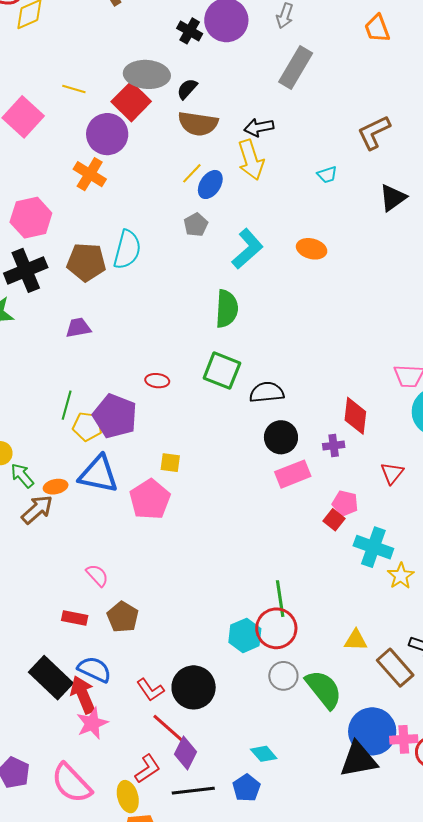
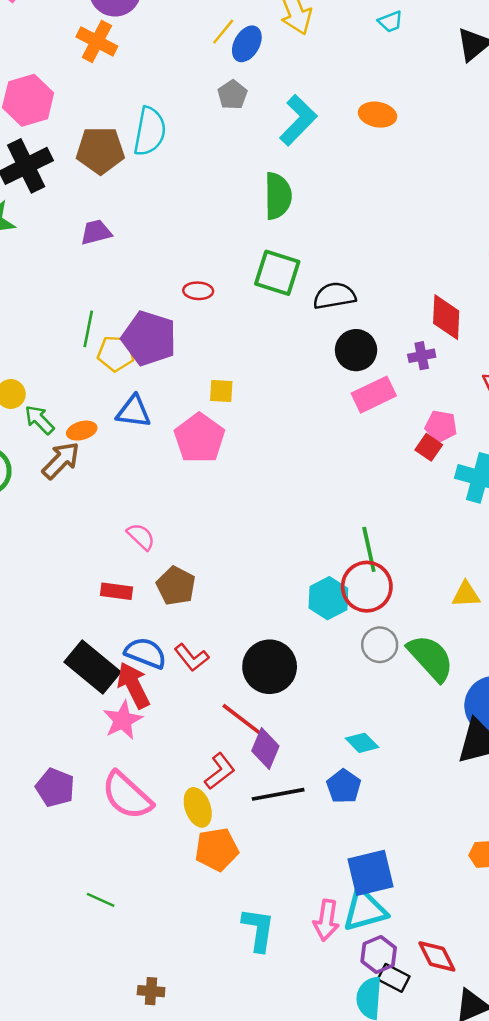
blue triangle: (98, 474) -> (134, 412), size x0.7
red L-shape: (150, 690) -> (191, 658), moved
pink star: (92, 723) -> (123, 720), moved

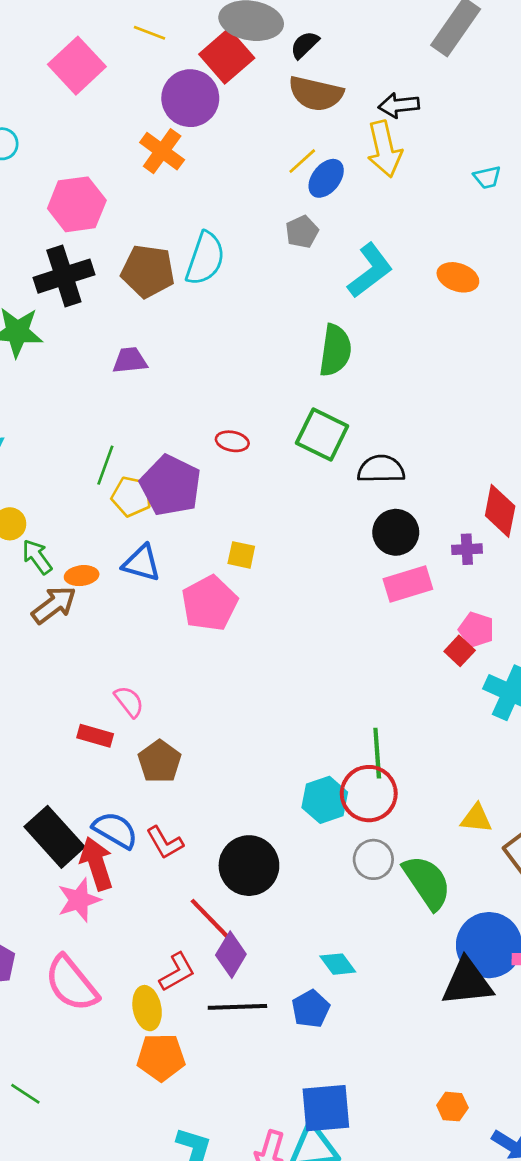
red rectangle: (117, 591) -> (95, 736), moved

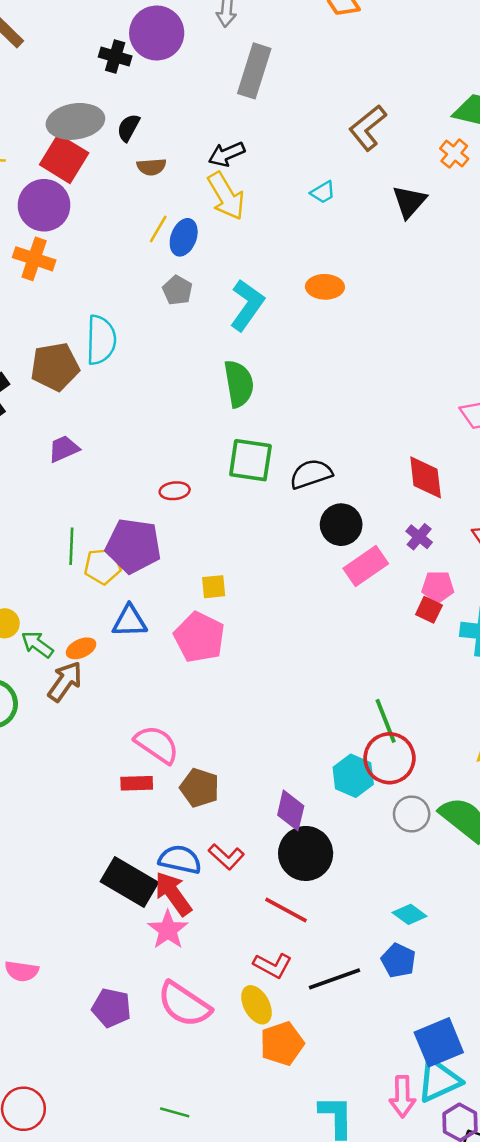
brown semicircle: (316, 94) -> (151, 167), size x0.6
purple cross: (467, 549) -> (419, 537), moved, turned -30
pink semicircle: (129, 702) -> (157, 744), size x1.5
purple diamond: (231, 955) -> (291, 810), moved
red L-shape: (177, 972) -> (273, 965), turned 75

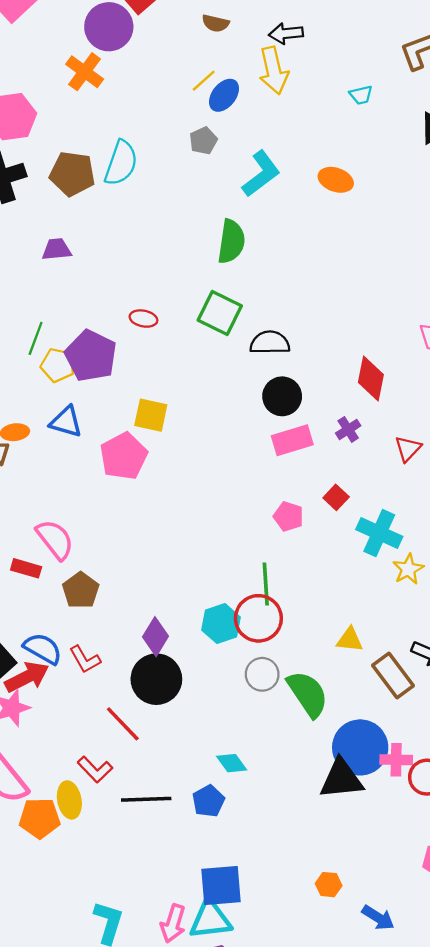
yellow square: (214, 587) -> (151, 415), size x1.4
pink pentagon: (438, 587) -> (288, 516), moved
red arrow: (173, 894) -> (27, 677), turned 81
orange pentagon: (282, 1044) -> (40, 818), moved

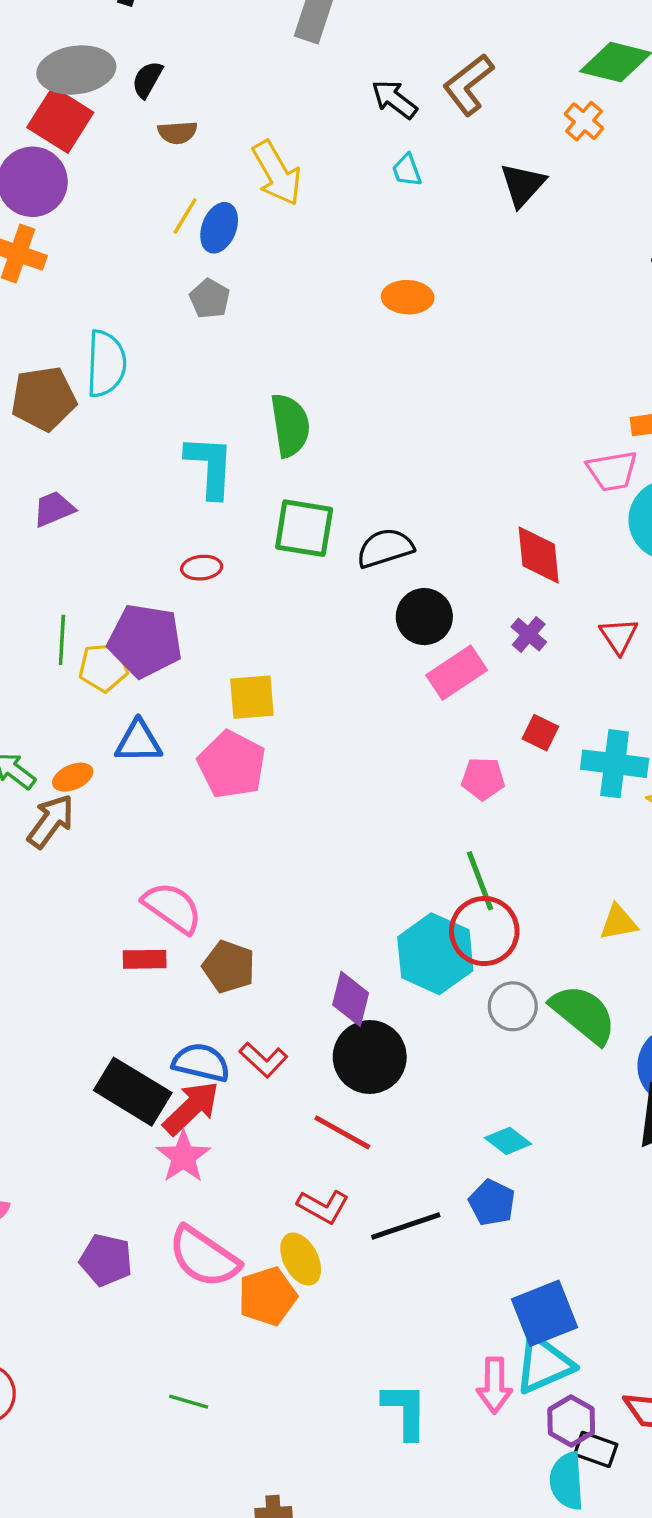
black arrow: (286, 33) -> (394, 99), moved, turned 60
cyan trapezoid: (361, 95) -> (407, 170), turned 100
cyan L-shape: (261, 174) -> (210, 466), moved, turned -33
cyan hexagon: (221, 624) -> (435, 954), size x1.4

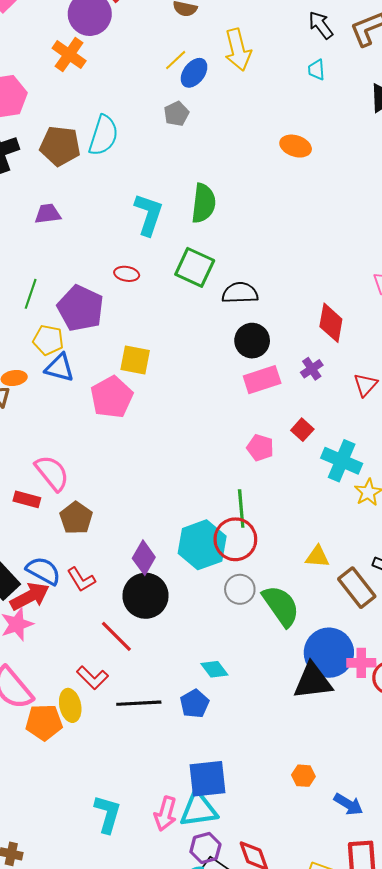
yellow pentagon: (103, 667) -> (48, 340), moved

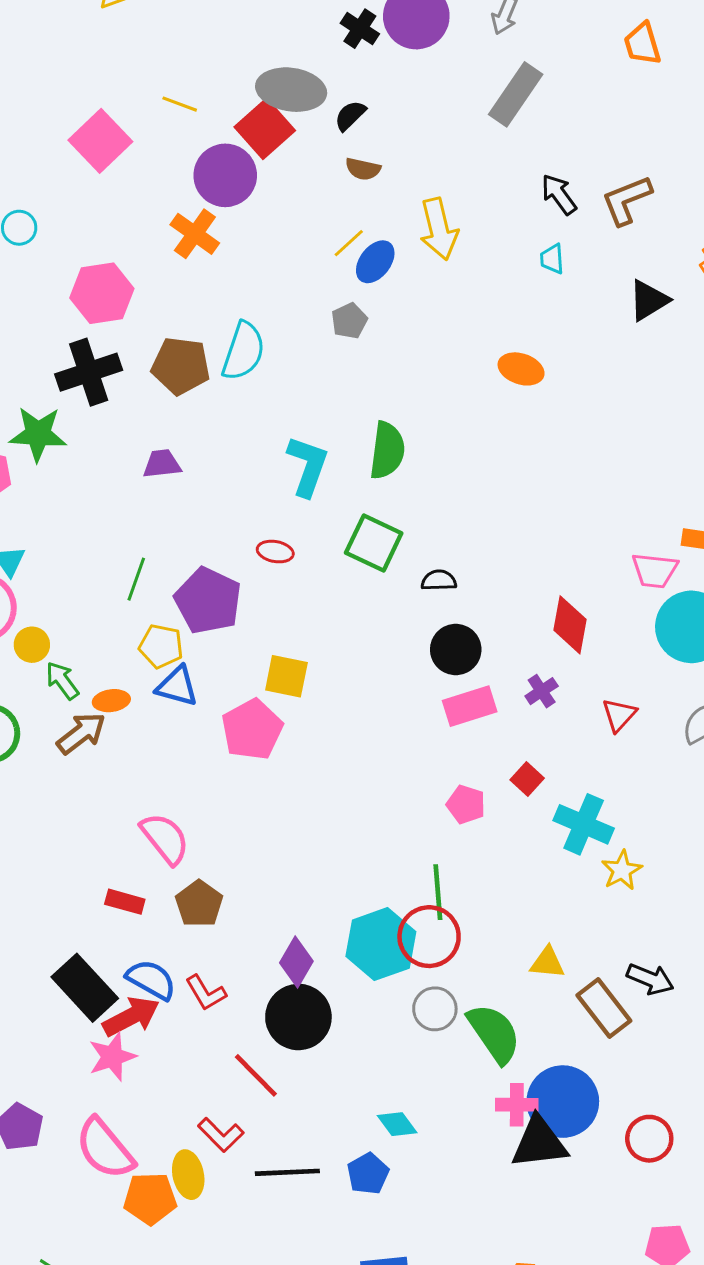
black semicircle: (240, 293) -> (439, 580), size x0.7
red rectangle: (27, 499) -> (125, 902), moved
pink cross: (361, 663) -> (517, 1105), moved

